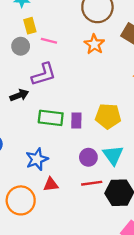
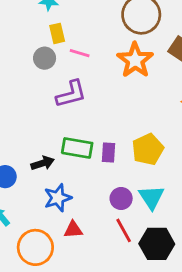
orange star: (94, 44) -> (135, 60), size x1.4
black arrow: (19, 95) -> (43, 163), moved
yellow pentagon: (108, 116) -> (148, 149), turned -30
red line: (92, 183) -> (124, 230), turned 66

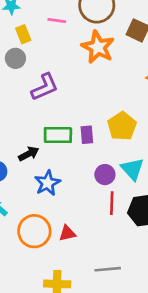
pink line: (80, 53) -> (57, 20), moved
red triangle: (73, 230) -> (67, 233), moved
red line: (124, 230) -> (112, 203), turned 40

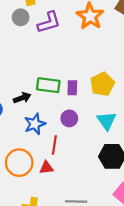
purple L-shape: (45, 87) -> (49, 22), moved
purple circle: (105, 175) -> (69, 118), moved
red line: (112, 203) -> (54, 145), moved

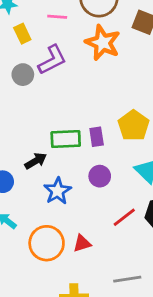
gray circle: (21, 17) -> (23, 75), moved
red line: (54, 145) -> (124, 217), moved, turned 54

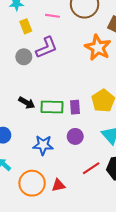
orange star: (103, 43) -> (98, 48), moved
black arrow: (36, 161) -> (27, 103), moved, turned 56
blue star: (58, 191) -> (43, 145), turned 30

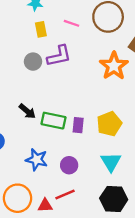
purple circle: (75, 136) -> (69, 165), moved
red line: (91, 168) -> (65, 194), moved

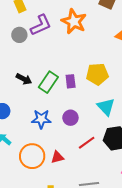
orange star: (114, 66) -> (74, 21), moved
green rectangle: (53, 121) -> (48, 82), turned -55
yellow pentagon: (109, 124) -> (97, 74), turned 30
red line: (65, 194) -> (87, 143), moved

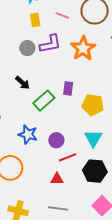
black arrow: (24, 79) -> (23, 83), moved
purple rectangle: (71, 81) -> (68, 88), moved
red line: (87, 143) -> (68, 157), moved
red triangle: (57, 157) -> (57, 179), moved

